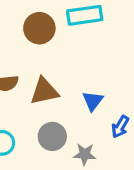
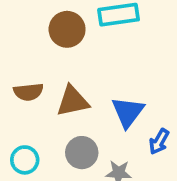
blue triangle: (93, 101) -> (128, 112), size x1.4

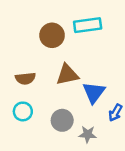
brown triangle: (73, 101) -> (67, 75), moved
cyan circle: (25, 160) -> (23, 111), moved

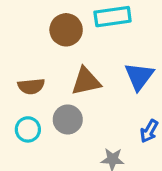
blue triangle: (94, 92) -> (139, 76), moved
gray circle: (62, 120) -> (68, 119), moved

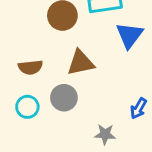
blue triangle: (139, 76) -> (129, 35), moved

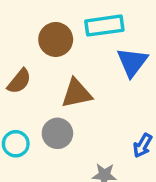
brown semicircle: (30, 67) -> (19, 81), moved, turned -45

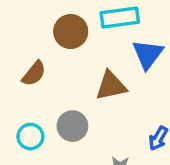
brown triangle: (77, 93) -> (111, 86), moved

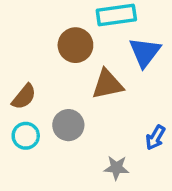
brown circle: (71, 32) -> (75, 45), moved
brown semicircle: (34, 74) -> (24, 97), moved

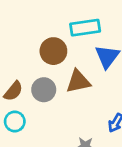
gray circle: (68, 125) -> (44, 90), moved

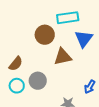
gray circle: (44, 90) -> (38, 81), moved

